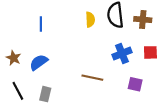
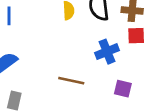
red square: (150, 52) -> (136, 36), moved

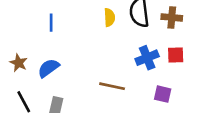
red square: (136, 36) -> (176, 55), moved

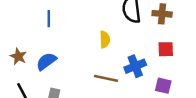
yellow semicircle: (109, 17) -> (105, 39), moved
blue cross: (147, 58) -> (135, 66), moved
purple square: (163, 94) -> (163, 86), moved

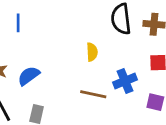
blue line: (49, 19) -> (18, 23), moved

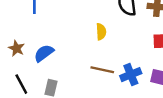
blue cross: (125, 81) -> (131, 75), moved

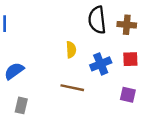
blue cross: (131, 75) -> (101, 64), moved

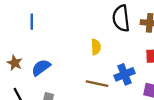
blue cross: (101, 64) -> (124, 74), moved

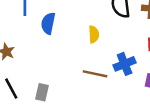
blue semicircle: (41, 68) -> (48, 23), moved, turned -42

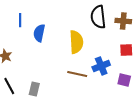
yellow semicircle: (94, 34) -> (76, 42), size x1.6

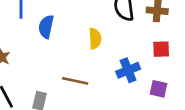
yellow semicircle: (76, 42) -> (95, 39), size x0.7
brown line: (77, 74) -> (75, 81), moved

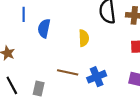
blue cross: (128, 70) -> (97, 77), moved

